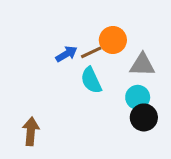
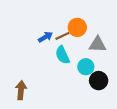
cyan circle: (138, 97) -> (86, 67), moved

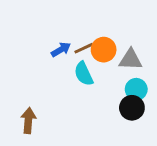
orange circle: (77, 27) -> (104, 50), moved
cyan circle: (86, 67) -> (136, 89), moved

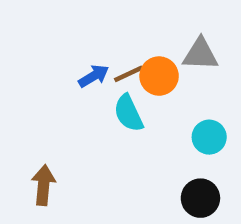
gray triangle: (131, 60) -> (200, 54), moved
black circle: (132, 108) -> (200, 198), moved

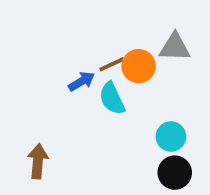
blue arrow: (94, 76) -> (82, 81), moved
cyan circle: (209, 137) -> (171, 136), moved

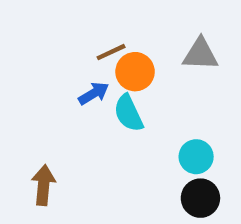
brown line: (112, 64) -> (111, 52), moved
orange circle: (139, 66) -> (135, 72), moved

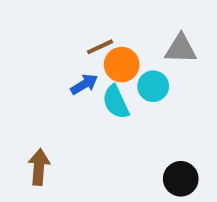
cyan circle: (196, 157) -> (153, 86), moved

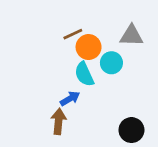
blue arrow: (84, 84) -> (70, 99), moved
brown arrow: (39, 167) -> (58, 121), moved

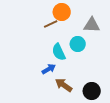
orange circle: (89, 47) -> (62, 12), moved
brown arrow: (58, 121) -> (64, 85), moved, turned -60

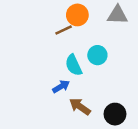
gray triangle: (92, 25) -> (117, 15), moved

